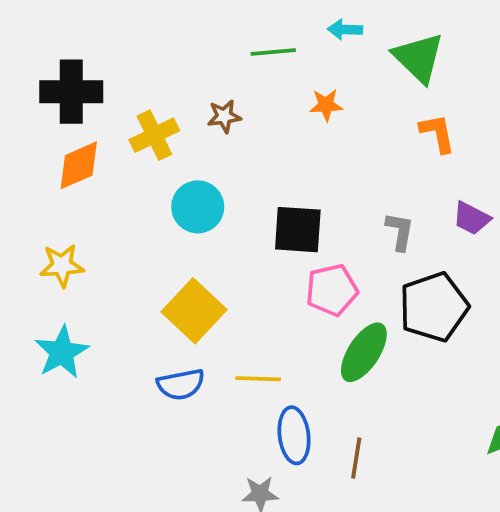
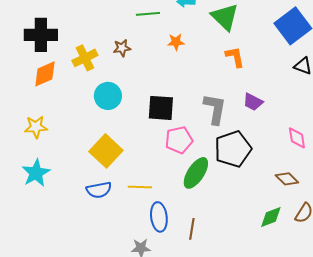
gray L-shape: (400, 231) -> (215, 109), size x1.5

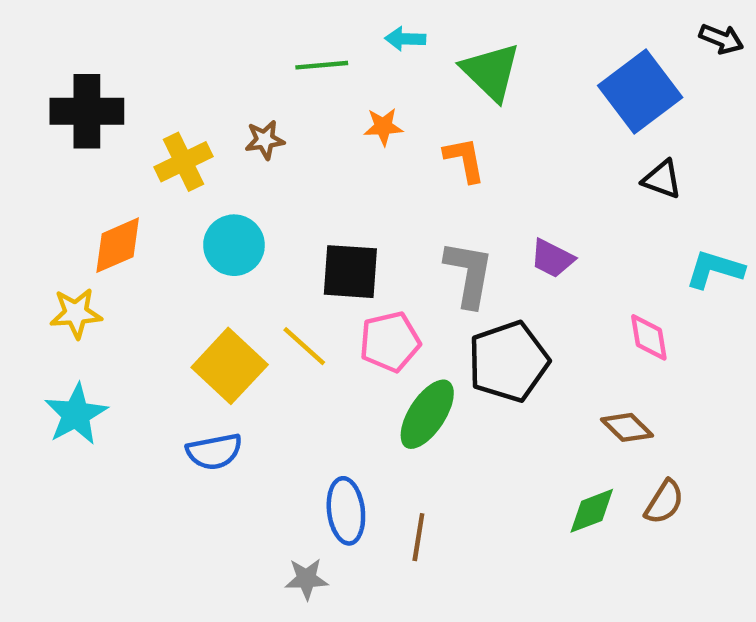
orange L-shape: (235, 57) -> (464, 160), moved
orange diamond: (45, 74) -> (118, 245), moved
yellow line: (140, 187) -> (304, 346), moved, turned 40

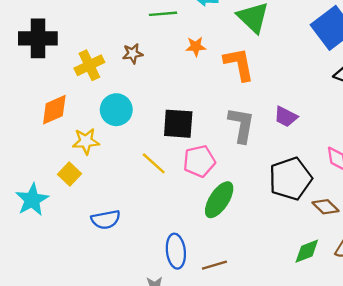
orange L-shape: (464, 160) -> (239, 64), size x1.4
yellow star: (76, 313) -> (86, 141), moved
black pentagon: (508, 362) -> (290, 179), moved
yellow square: (230, 366) -> (69, 174), moved, size x0.6
brown line: (418, 537) -> (214, 265), turned 65

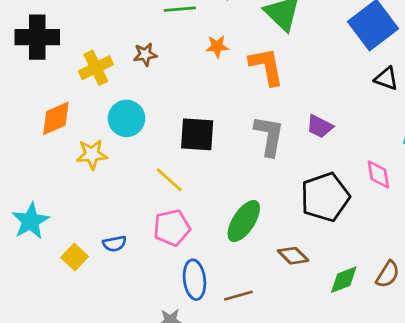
pink pentagon: (199, 161) -> (172, 228), moved
yellow square: (69, 174) -> (75, 257), moved
brown diamond: (326, 207) -> (293, 256), moved
blue semicircle: (106, 220) -> (115, 244), size x0.7

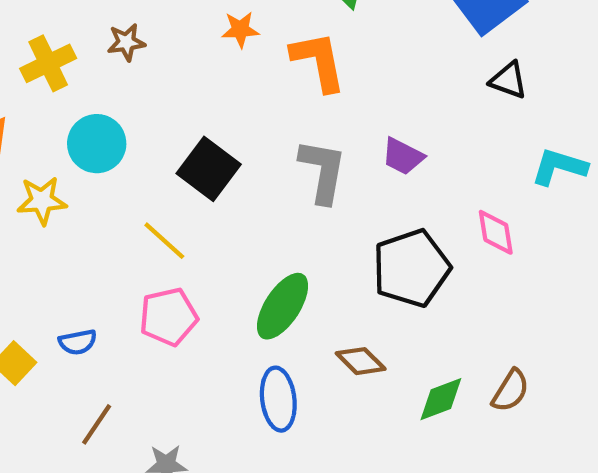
black square: (197, 134) -> (209, 169), turned 33
blue ellipse: (194, 280) -> (278, 399), moved
brown line: (238, 296) -> (97, 424), moved, turned -40

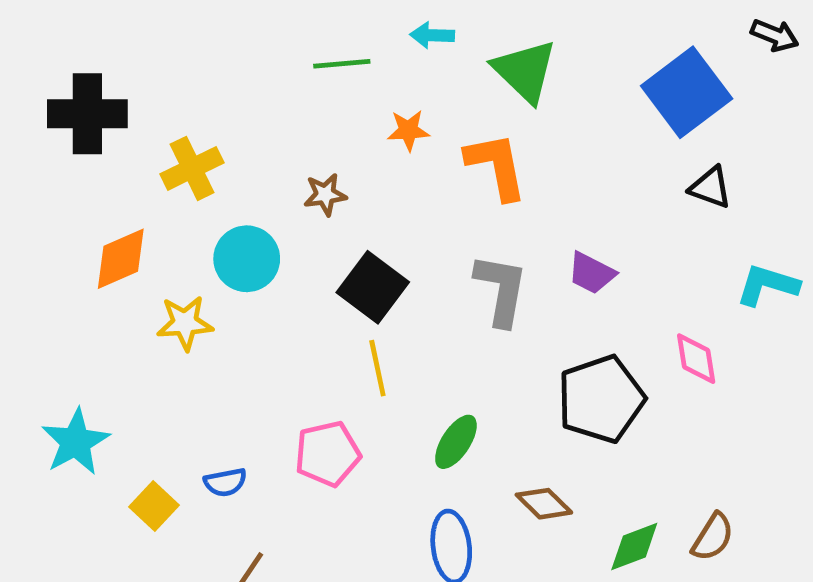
brown star: (126, 42) -> (325, 195), moved
yellow line: (164, 241) -> (377, 368), moved, turned 36
green ellipse: (283, 306) -> (456, 442), size x0.7

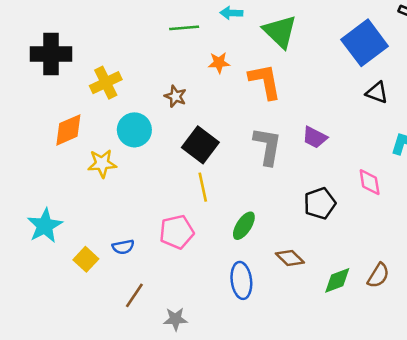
brown star: (325, 195) -> (175, 96), turned 30
black pentagon: (601, 399) -> (320, 203), size x0.7

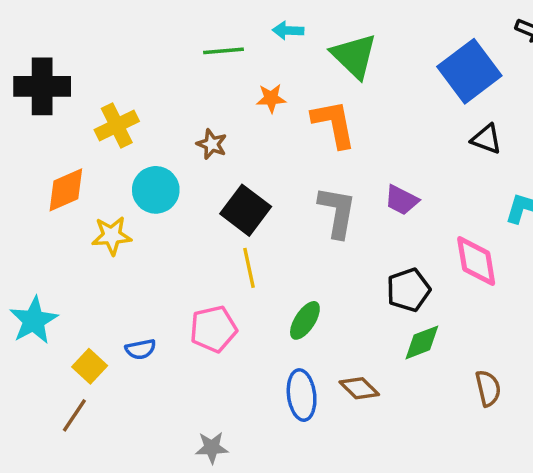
pink diamond: (370, 182) -> (476, 261), size x1.4
brown diamond: (290, 258) -> (359, 388), moved
brown semicircle: (378, 275) -> (488, 388), turned -45
green diamond: (337, 280) -> (422, 342), moved
brown line: (134, 295) -> (74, 415), moved

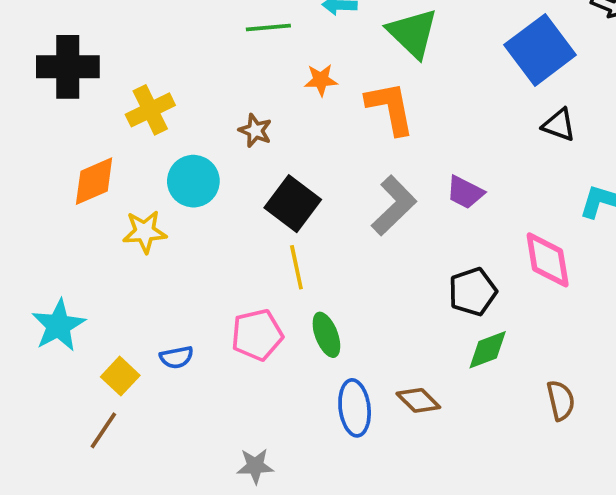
gray L-shape: (337, 212) -> (394, 205), turned 36
green ellipse: (305, 320) -> (326, 335), moved, turned -54

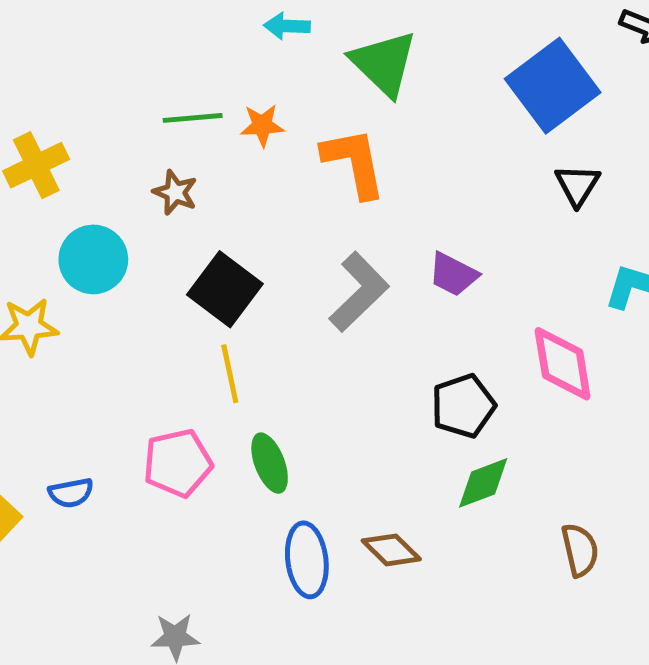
green line: (268, 27) -> (193, 118), moved
black triangle: (559, 125) -> (577, 185), turned 42

